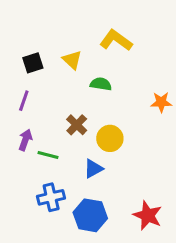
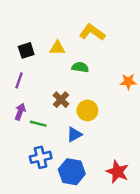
yellow triangle: (72, 60) -> (57, 48), turned -42

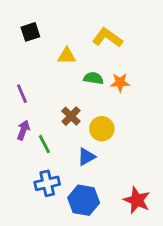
black square: (26, 50) -> (30, 32), moved
purple line: (19, 80) -> (22, 94), turned -42
orange star: (128, 82) -> (120, 82), moved
green line: (38, 124) -> (44, 144), turned 49

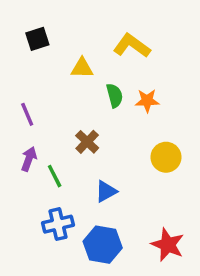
green semicircle: (93, 78) -> (115, 95), turned 66
yellow circle: (102, 129) -> (166, 157), moved

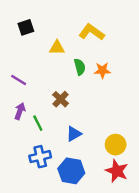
purple line: (27, 114) -> (19, 80), turned -35
yellow circle: (166, 157) -> (116, 145), moved

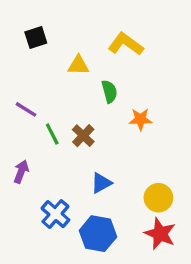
orange star: (102, 70) -> (140, 119), moved
purple arrow: (20, 111) -> (21, 172), moved
green line: (38, 123) -> (52, 134), moved
blue cross: (40, 157) -> (55, 214), turned -36

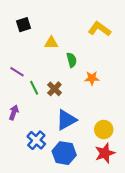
yellow L-shape: (126, 44) -> (99, 29), moved
blue triangle: (101, 183) -> (66, 120), size x1.5
red star: (160, 234) -> (105, 153), turned 30

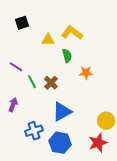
yellow L-shape: (99, 29) -> (72, 33), moved
yellow circle: (104, 130) -> (106, 121), moved
blue cross: (36, 140) -> (34, 131), turned 30

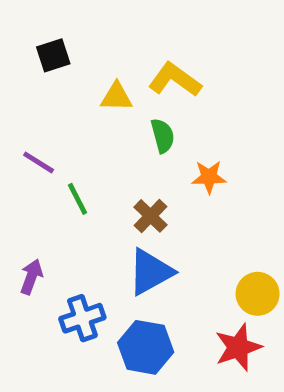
brown cross: (51, 83) -> (151, 216), moved
purple arrow: (13, 105) -> (31, 277), moved

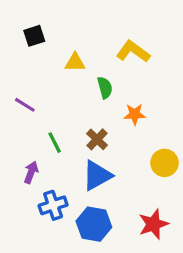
yellow L-shape: (175, 80) -> (133, 52), moved
green line: (78, 199) -> (55, 143), moved
purple arrow: (31, 277) -> (31, 172), moved
yellow circle: (258, 294) -> (164, 163), moved

